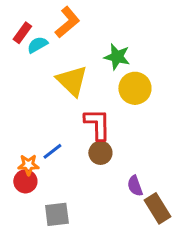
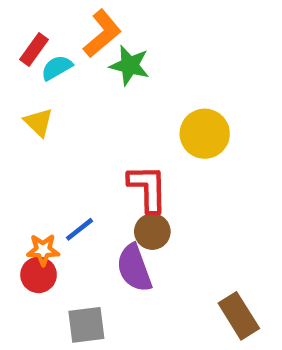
green star: (117, 57) -> (130, 65), moved
yellow triangle: (72, 81) -> (39, 122), moved, size x0.6
purple semicircle: (135, 186) -> (134, 268), moved, size x1.5

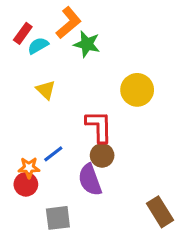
yellow triangle: (39, 122) -> (46, 90), moved

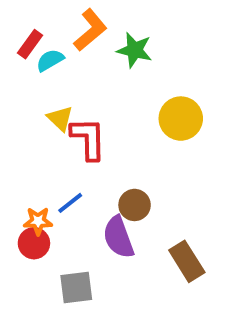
green star: (87, 44) -> (135, 50), moved
red L-shape: (99, 126) -> (88, 139), moved
brown rectangle: (160, 212) -> (187, 261), moved

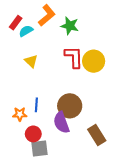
red L-shape: (88, 139) -> (74, 57), moved
blue line: (70, 203) -> (36, 105), turned -48
brown circle: (135, 205) -> (70, 106), size x1.5
red circle: (34, 243) -> (33, 134), moved

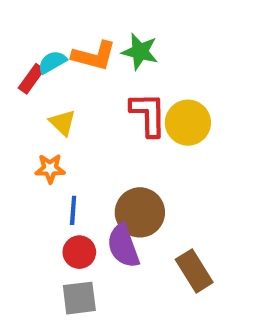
orange L-shape: (47, 15) -> (94, 56), moved, turned 55
red rectangle: (16, 23) -> (31, 79), moved
orange star: (20, 114) -> (50, 169), moved
red circle: (33, 134) -> (79, 252), moved

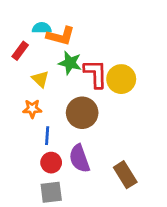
green star: (140, 52) -> (70, 63), moved
cyan semicircle: (52, 62) -> (42, 28), moved, turned 30
brown circle: (140, 212) -> (82, 113), moved

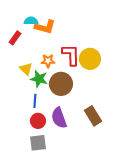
green star: (70, 63) -> (39, 79), moved
yellow triangle: (40, 79) -> (26, 69), moved
orange star: (32, 109) -> (48, 61), moved
brown rectangle: (125, 175) -> (93, 116), moved

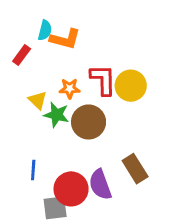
cyan semicircle: (31, 21) -> (45, 30), turned 104
blue line: (35, 101) -> (33, 170), moved
purple semicircle: (59, 118) -> (100, 185), moved
red circle: (38, 121) -> (71, 189), moved, size x1.5

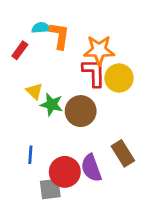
cyan semicircle: (45, 30) -> (41, 28), turned -108
orange L-shape: (65, 39) -> (59, 36), turned -96
orange star: (70, 89) -> (99, 50), moved, size x1.6

